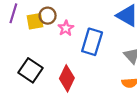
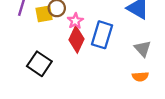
red diamond: (67, 78) -> (76, 39), moved

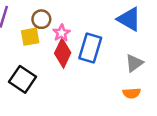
yellow square: (44, 14) -> (30, 37), moved
gray triangle: (143, 49) -> (134, 63), turned 36

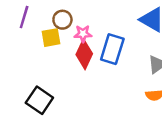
pink star: (61, 33) -> (83, 34), turned 30
black square: (23, 79) -> (39, 100), moved

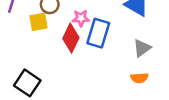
pink star: (83, 34) -> (81, 18), moved

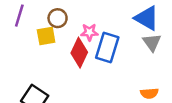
gray triangle: (142, 48) -> (152, 42), moved, turned -30

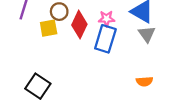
pink star: (89, 32) -> (107, 19), moved
red diamond: (79, 53) -> (79, 25), moved

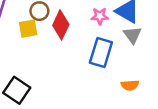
pink star: (107, 19) -> (100, 16), moved
blue rectangle: (105, 39) -> (101, 53), moved

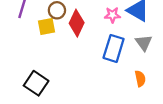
gray triangle: (132, 35) -> (144, 43), moved
orange semicircle: (130, 85) -> (140, 79), turned -98

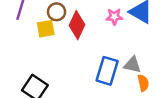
gray triangle: (144, 43) -> (132, 65), moved, turned -42
blue rectangle: (114, 48) -> (107, 71), moved

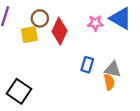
blue rectangle: (107, 71) -> (87, 65), moved, size x0.6
orange semicircle: (143, 83) -> (109, 82), moved

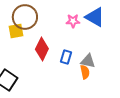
brown circle: (40, 18) -> (25, 17), size x1.6
red diamond: (59, 31) -> (42, 49), moved

